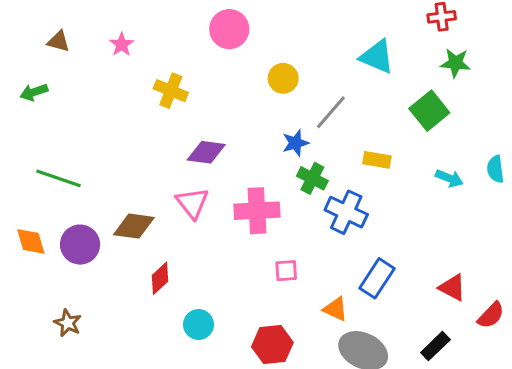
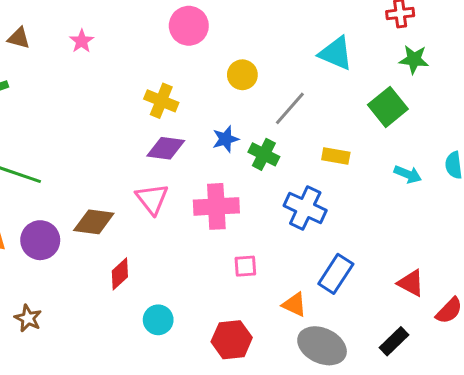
yellow cross: (171, 91) -> (161, 101), moved
blue star: (295, 143) -> (226, 139), moved
green cross: (312, 178) -> (264, 154), moved

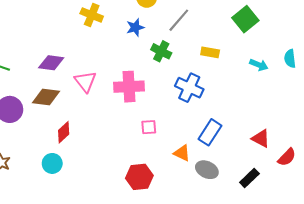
blue star: (226, 139) -> (135, 27), moved
purple diamond: (166, 148) -> (51, 63), moved
cyan circle: (158, 320) -> (52, 163), moved
gray ellipse: (322, 346) -> (207, 170), moved, size x0.7

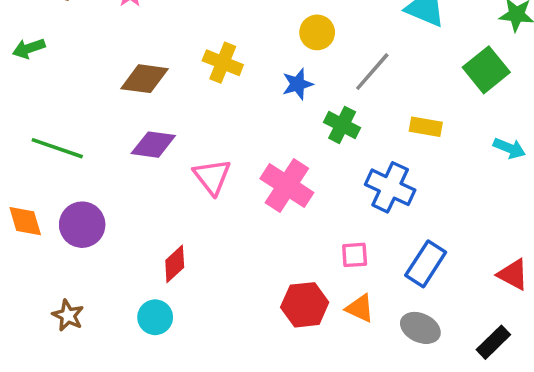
pink cross: (129, 87) -> (287, 186), turned 36
brown diamond: (46, 97) -> (144, 79), moved
pink square: (149, 127) -> (355, 255), moved
orange triangle: (182, 153) -> (360, 308), moved
red hexagon: (139, 177) -> (305, 305), moved

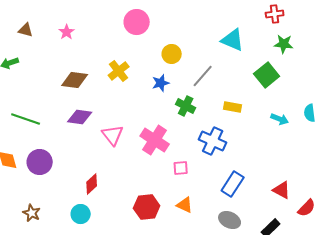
yellow cross: (223, 63) -> (119, 71), turned 30
pink square: (355, 255) -> (181, 168), moved
red hexagon: (305, 305) -> (147, 207), moved
orange triangle: (360, 308) -> (185, 205), moved

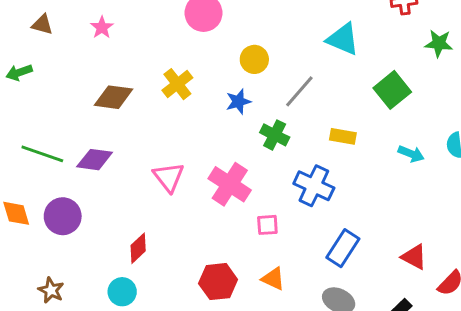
green star: (284, 44) -> (439, 43), moved
purple diamond: (80, 117) -> (95, 160), moved

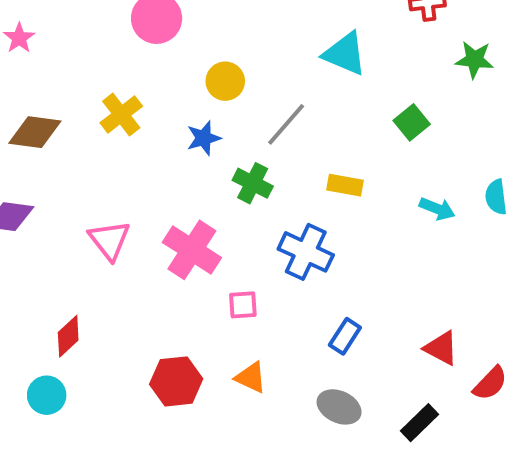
green square: (392, 90) -> (412, 122), size x0.7
blue rectangle: (343, 248) -> (345, 336), size x0.7

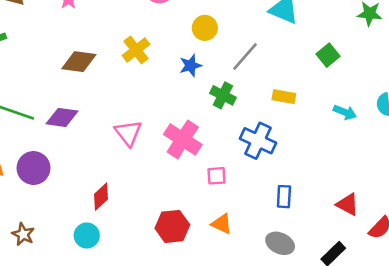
blue rectangle: (345, 336) -> (284, 197), turned -30

